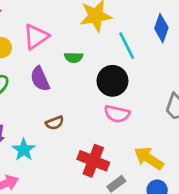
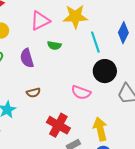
pink triangle: (36, 37) -> (40, 21), moved
black circle: (112, 81) -> (105, 71), moved
yellow arrow: (149, 158) -> (100, 129), turned 35

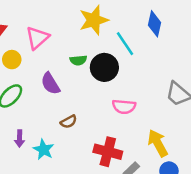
pink triangle: (40, 21) -> (37, 38), moved
black circle: (105, 71) -> (104, 67), moved

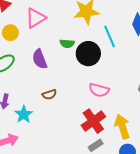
red cross: (108, 152) -> (93, 121), moved, turned 30

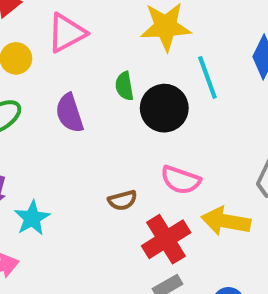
green semicircle: (67, 44) -> (124, 86), turned 72
brown semicircle: (49, 94) -> (123, 200), moved
yellow arrow: (122, 127) -> (226, 221), moved, turned -65

